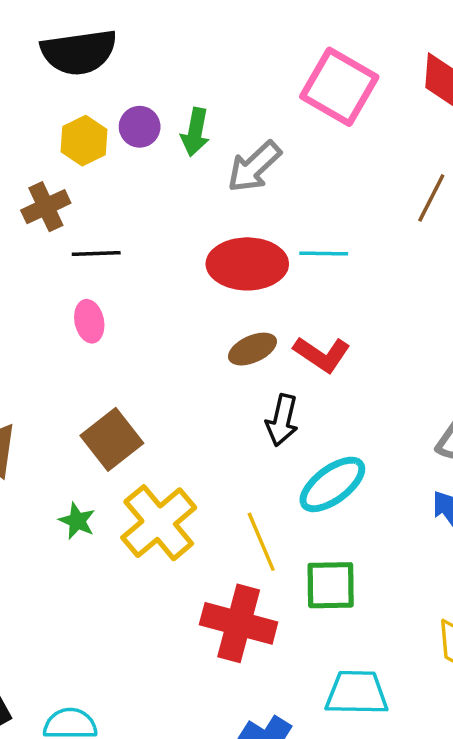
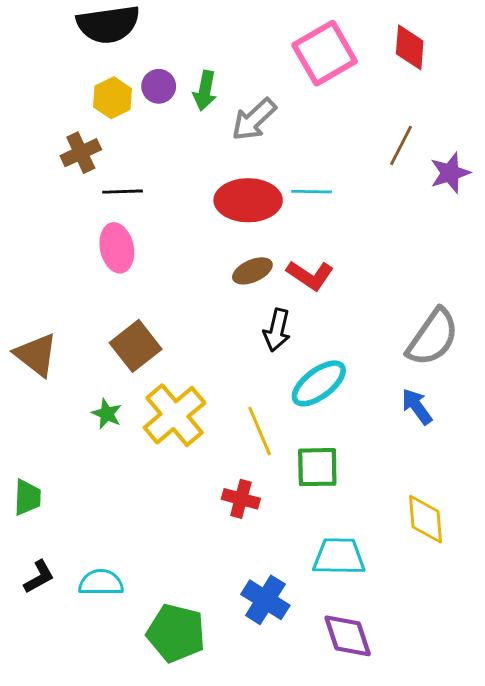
pink square: (339, 87) -> (325, 53), turned 30
pink ellipse: (89, 321) -> (117, 248), size x1.4
red cross: (239, 623) -> (241, 499), size x0.6

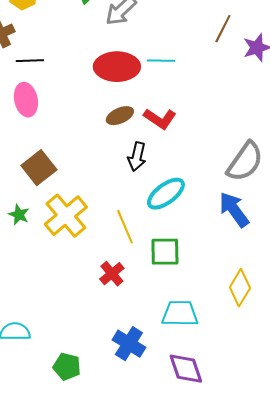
blue arrow: (417, 407) -> (234, 210), size x1.4
red cross: (241, 499) -> (112, 274), turned 35
yellow diamond: (426, 519) -> (240, 288), turned 36
green pentagon: (176, 633) -> (67, 367), size x0.7

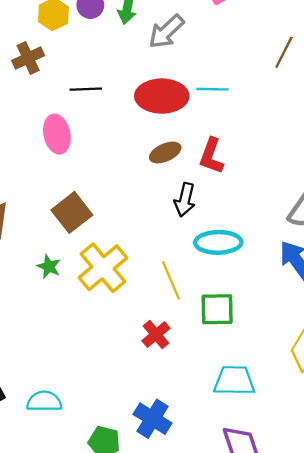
black line: (30, 61) -> (86, 89), moved
red L-shape: (160, 119) -> (211, 156), turned 76
cyan ellipse: (166, 194) -> (218, 242), turned 36
blue cross: (129, 344) -> (153, 419), moved

